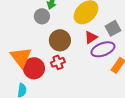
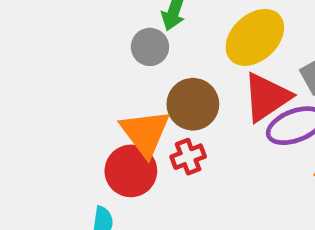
red triangle: (91, 37) -> (267, 97), size x1.6
orange triangle: (21, 57) -> (145, 133), moved

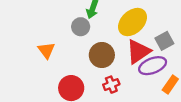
orange triangle: (145, 133) -> (46, 50), moved, size x0.7
red cross: (188, 157) -> (111, 85), moved

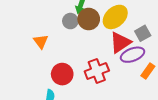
brown circle: (102, 55) -> (89, 19), moved
red cross: (111, 85) -> (97, 71), size x1.6

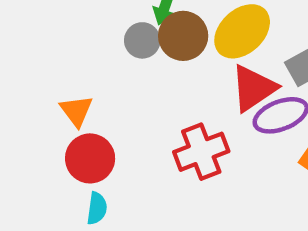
orange triangle: (41, 41) -> (76, 111), moved
red circle: (62, 74) -> (90, 158), moved

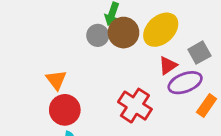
red triangle: (253, 88) -> (168, 65), size x0.6
red cross: (201, 152) -> (135, 106), turned -36

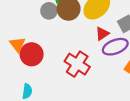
red circle: (65, 110) -> (32, 54), moved

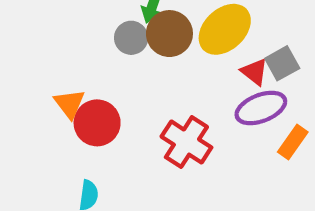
red triangle: (102, 34) -> (255, 72), moved, turned -48

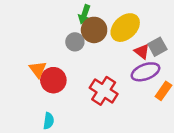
gray circle: (131, 38) -> (75, 42), moved

